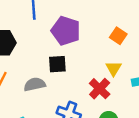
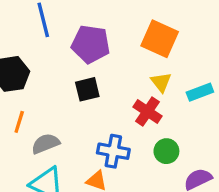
orange square: (118, 36) -> (160, 39), size x1.6
gray semicircle: (35, 84) -> (46, 144), moved

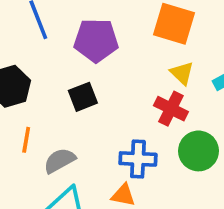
black square: (87, 89) -> (83, 97), moved
green circle: (166, 151) -> (198, 151), size x1.4

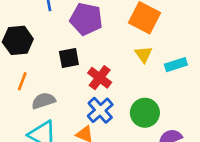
red cross: (171, 109) -> (100, 78), moved
blue cross: (138, 159) -> (100, 110), turned 35

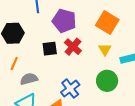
red cross: (100, 78) -> (73, 47), moved
green circle: (145, 113) -> (107, 81), moved

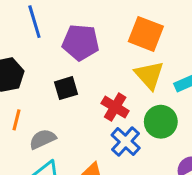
red cross: (73, 47) -> (115, 107), moved
yellow triangle: (105, 49) -> (149, 75), size x1.5
blue cross: (70, 89) -> (126, 141), moved

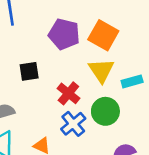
purple pentagon: (81, 42) -> (64, 34), moved

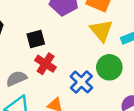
red cross: (68, 93) -> (46, 64), moved

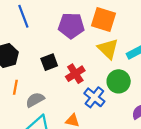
red cross: (46, 64) -> (75, 74), moved, turned 30

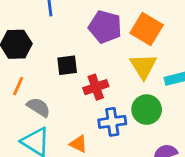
blue cross: (94, 97) -> (112, 122), turned 30
gray semicircle: (35, 100) -> (39, 107), turned 48

